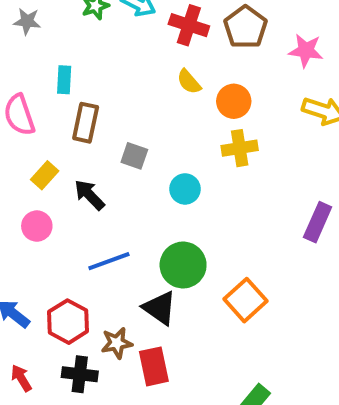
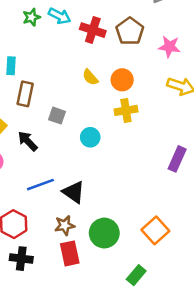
yellow semicircle: (189, 82) -> (90, 77), moved
green circle: (183, 265) -> (104, 233), moved
orange square: (245, 300) -> (155, 230), moved
black triangle: (160, 308) -> (74, 192), moved
brown star: (117, 343) -> (65, 225), moved

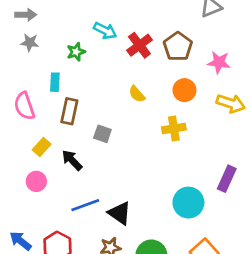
green star: (31, 17) -> (76, 52), moved
red cross: (93, 30) -> (139, 45), turned 35
orange circle: (122, 80) -> (184, 90), moved
cyan circle: (90, 137) -> (188, 203), moved, size x1.5

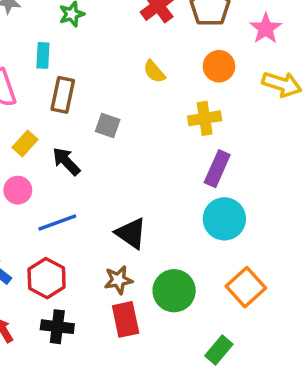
pink star: (219, 62) -> (266, 28), turned 30
purple rectangle: (227, 179) -> (217, 169), moved
blue line: (85, 205) -> (57, 222), moved

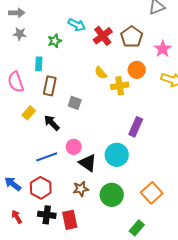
yellow cross: (205, 118) -> (120, 86), moved
pink circle: (18, 190) -> (74, 147), moved
cyan circle: (224, 219) -> (117, 155), moved
red rectangle: (126, 319) -> (70, 220), moved

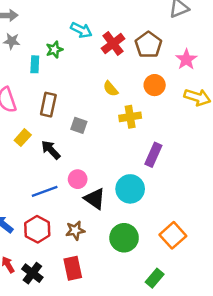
cyan rectangle: (39, 64) -> (35, 64), moved
yellow cross: (120, 86) -> (130, 117), moved
brown star: (81, 189) -> (75, 230), moved
black cross: (47, 215) -> (32, 273), moved, turned 30

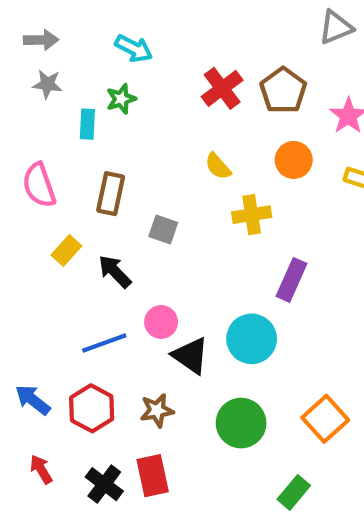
cyan arrow: (81, 30) -> (134, 48), moved
black cross: (32, 273) -> (104, 484), moved

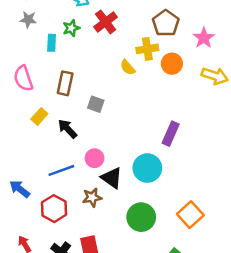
red cross: (222, 88) -> (106, 22), moved
yellow cross: (252, 215) -> (147, 49), moved
blue arrow: (33, 400) -> (20, 189), moved
brown star: (157, 410) -> (92, 197), moved

